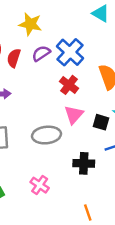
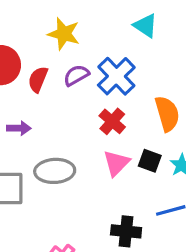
cyan triangle: (101, 14) -> (145, 26), moved
black square: (101, 122) -> (150, 161), moved
gray ellipse: (46, 135) -> (55, 171), moved

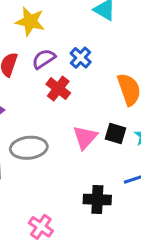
blue cross: (116, 76) -> (81, 58), size x0.6
red cross: (112, 121) -> (58, 89), moved

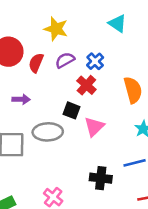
red cross: (58, 89) -> (86, 85), moved
black square: (115, 134) -> (71, 110), moved

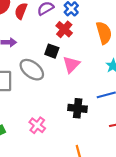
gray ellipse: (48, 132) -> (32, 70), turned 40

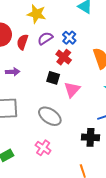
gray ellipse: (32, 70) -> (50, 116), moved
black cross: (78, 108) -> (90, 137), moved

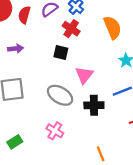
pink triangle: (72, 90) -> (84, 75), moved
black cross: (90, 137) -> (94, 105), moved

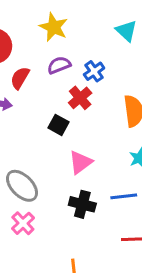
red semicircle: (24, 15) -> (20, 78), moved
gray ellipse: (60, 95) -> (22, 186), moved

